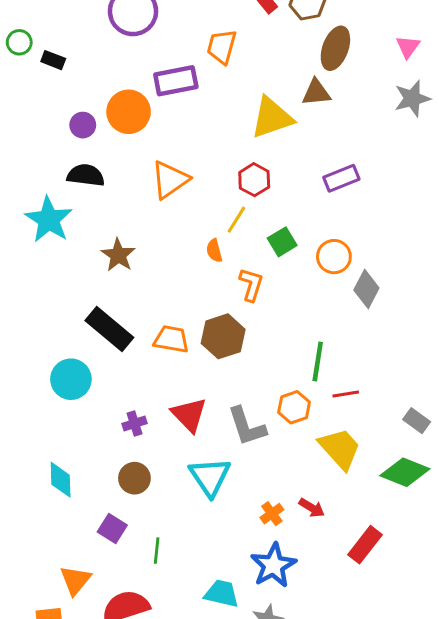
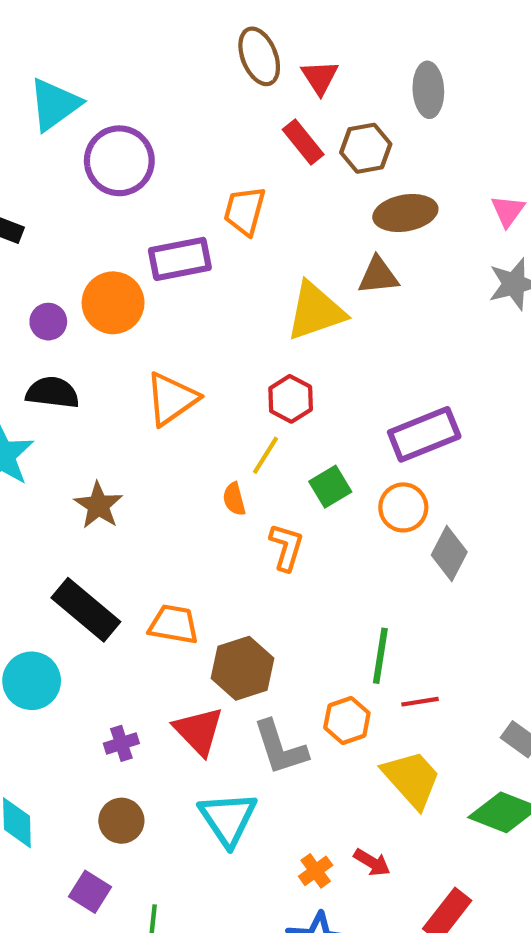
brown ellipse: (335, 48) -> (405, 213), turned 60
purple rectangle: (341, 178) -> (424, 434), moved, size x1.4
brown hexagon: (223, 336) -> (243, 668), moved

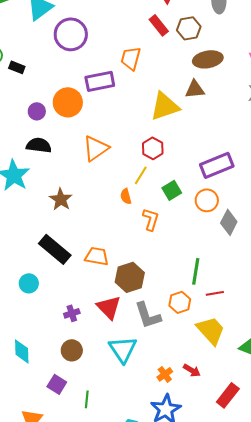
cyan circle: (32, 681) -> (29, 283), size x0.7

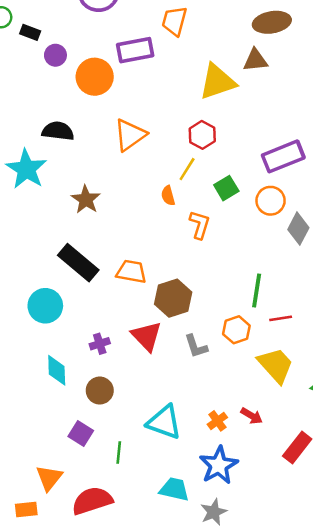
purple circle: (37, 111) -> (55, 55), moved
cyan circle: (29, 283) -> (45, 306), size x1.4
gray L-shape: (148, 315) -> (196, 346), size x0.7
cyan triangle: (123, 349) -> (164, 422), moved, turned -36
cyan diamond: (22, 351) -> (57, 370), moved

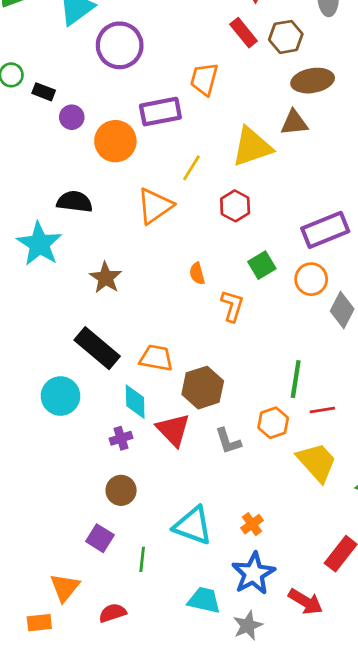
yellow line: (187, 169) -> (191, 168), moved
cyan diamond: (57, 370) -> (135, 402), moved
red arrow: (252, 416) -> (306, 602), moved, size x1.4
red semicircle: (92, 501) -> (113, 613), size x0.6

